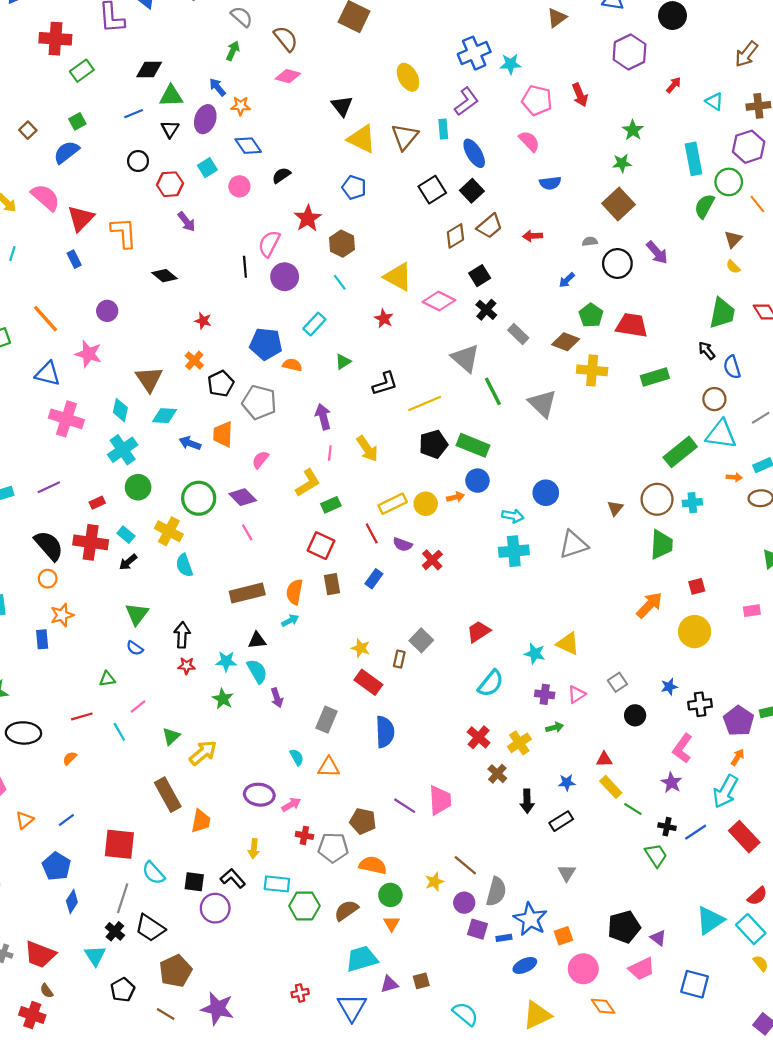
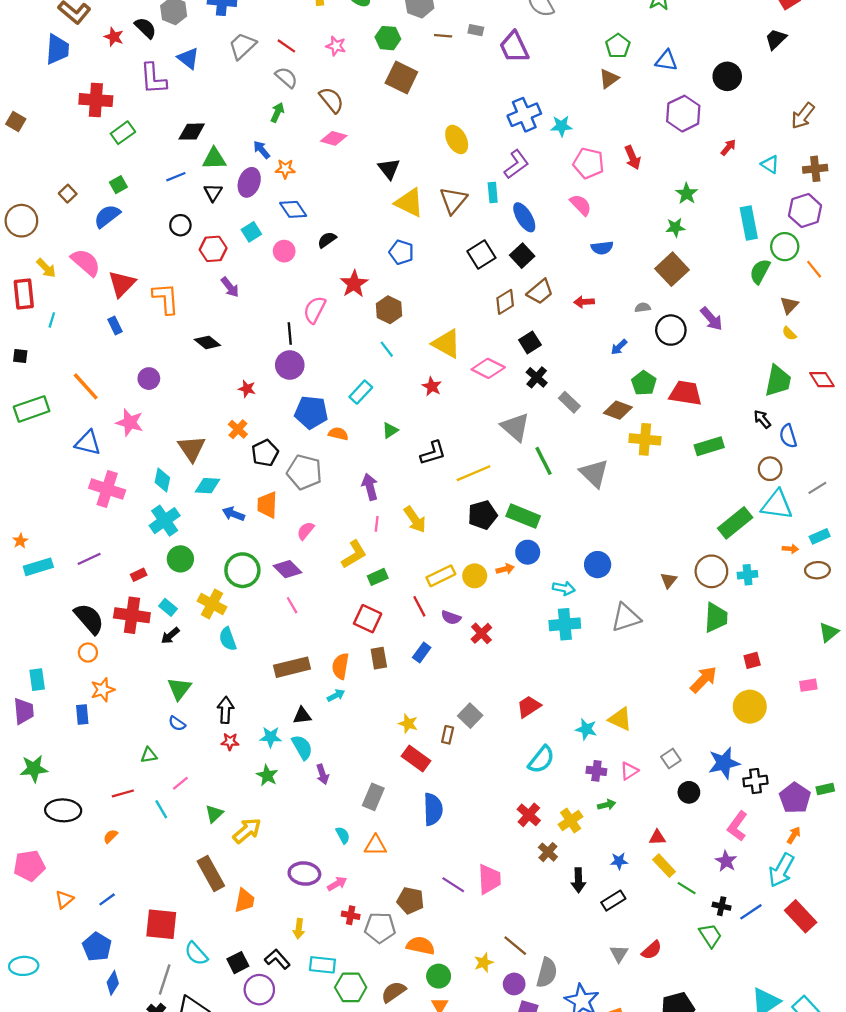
purple circle: (285, 277) -> (290, 365), moved
blue star: (669, 687) -> (724, 763), size x1.8
black square: (194, 882) -> (238, 963), turned -35
red semicircle: (757, 896) -> (652, 950), moved

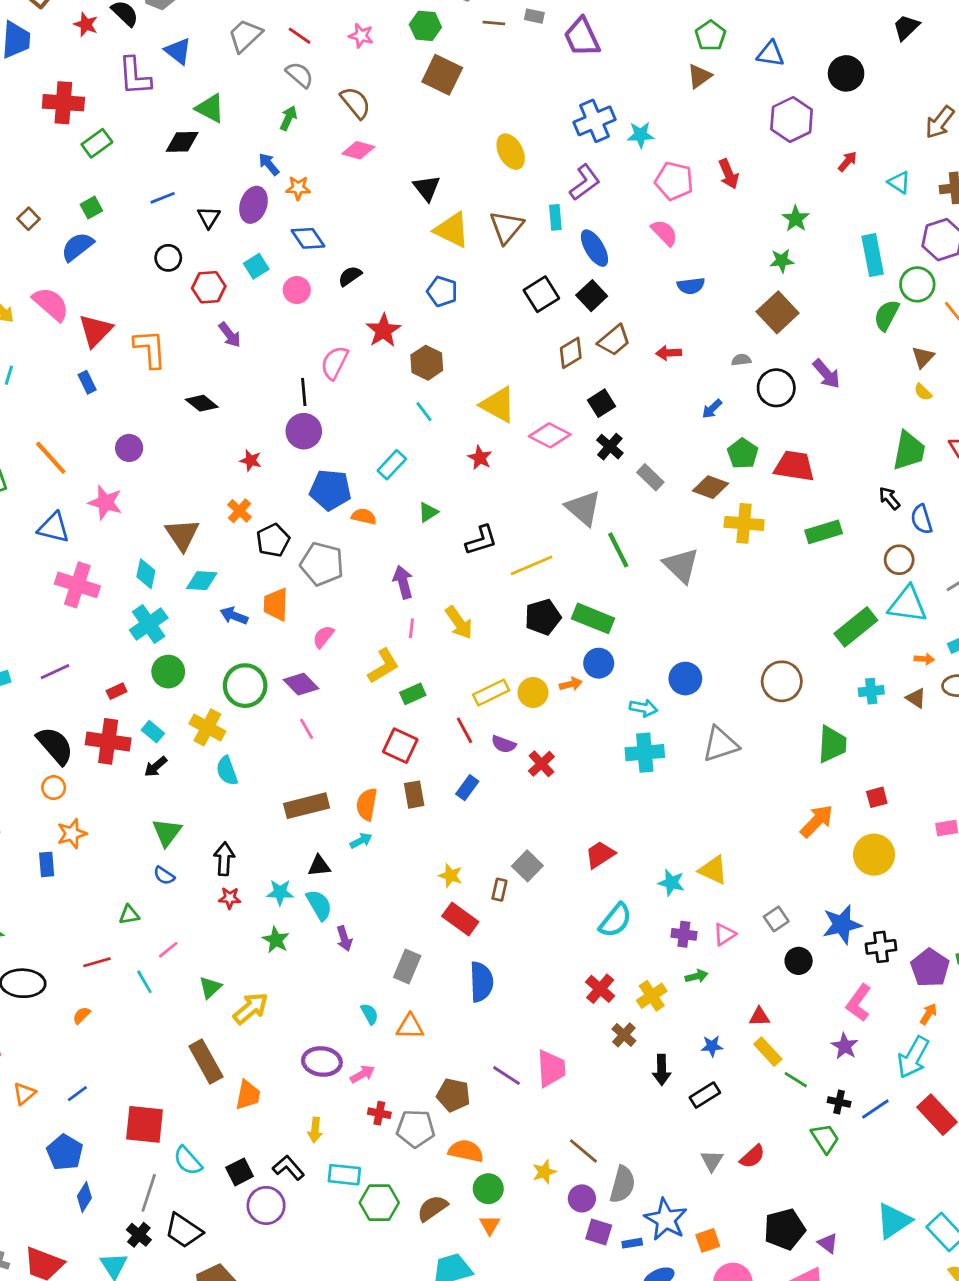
green triangle: (214, 159) -> (210, 108), moved, turned 30
brown circle: (711, 571) -> (782, 681), moved
brown triangle: (669, 580) -> (916, 698), moved, turned -36

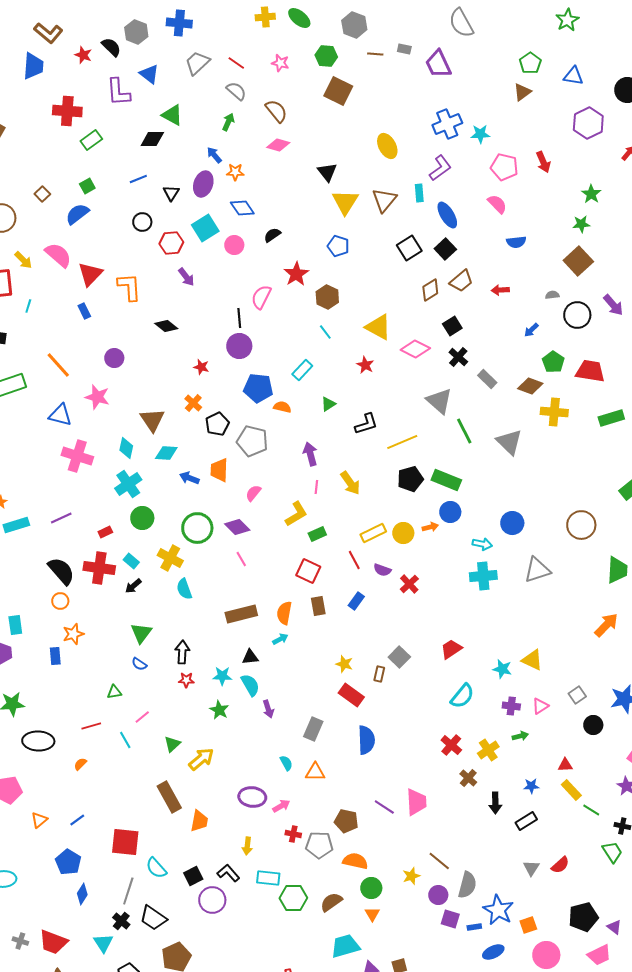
yellow triangle: (452, 230) -> (345, 202), turned 36
cyan square: (256, 266) -> (205, 228), size x1.5

